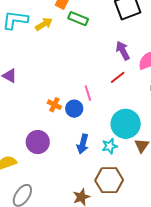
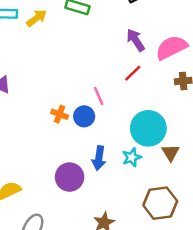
purple circle: (38, 142) -> (70, 177), moved
brown hexagon: (109, 180) -> (160, 203), moved

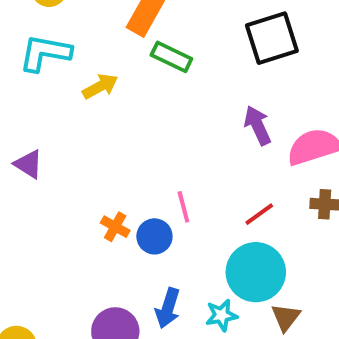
yellow arrow: (37, 18) -> (100, 86), moved
red line: (133, 73) -> (259, 214), moved

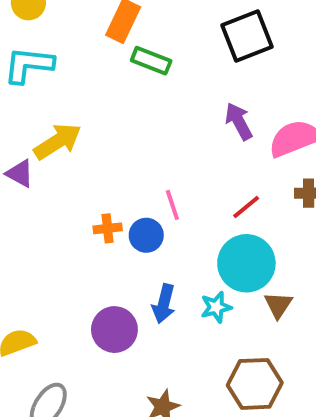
yellow arrow: (100, 86) -> (58, 141), moved, size x1.4
orange cross: (115, 227) -> (108, 228), turned -32

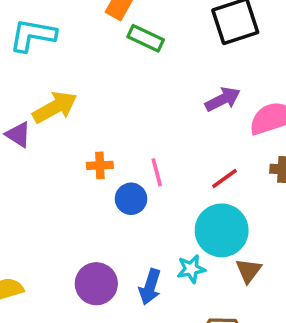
purple arrow: (239, 121) -> (223, 99), turned 88
orange cross: (108, 228) -> (100, 165), moved
blue arrow: (164, 304) -> (150, 287), moved

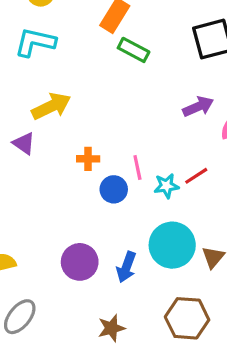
purple triangle: (18, 135) -> (24, 143), moved
cyan circle: (222, 230) -> (172, 245), moved
cyan star: (191, 269) -> (166, 186), moved

